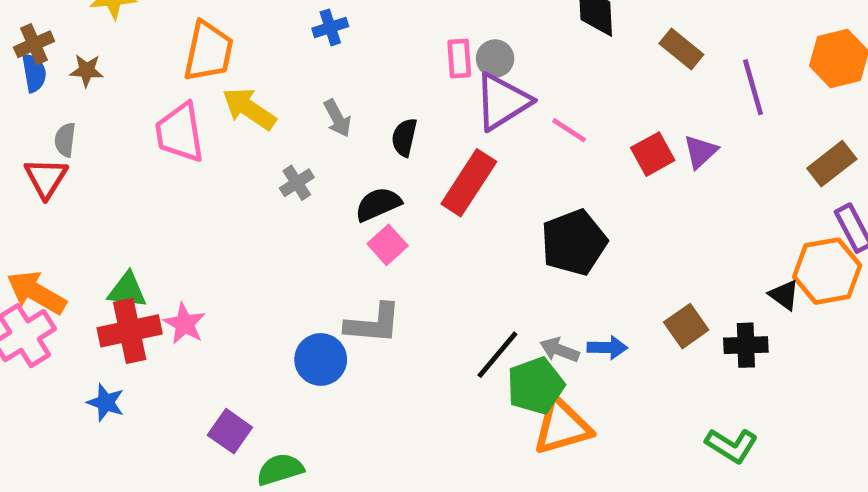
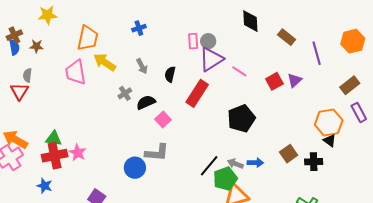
black semicircle: (378, 204) -> (146, 102), moved
orange hexagon: (827, 271) -> (329, 122), moved

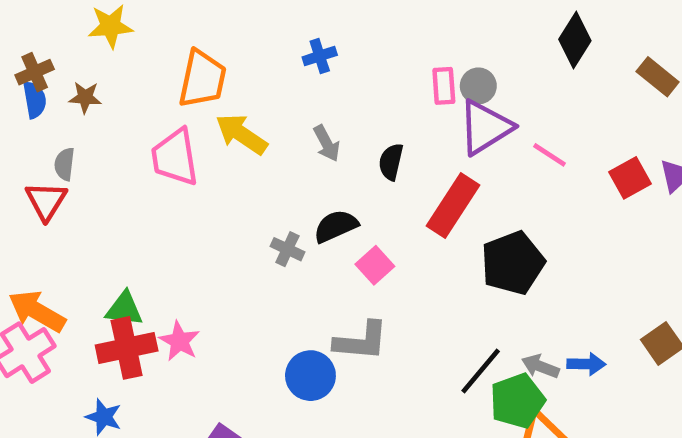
black diamond: (250, 21) -> (575, 40), turned 35
gray cross: (125, 93) -> (287, 249), moved, turned -32
black pentagon: (241, 118) -> (513, 263), moved

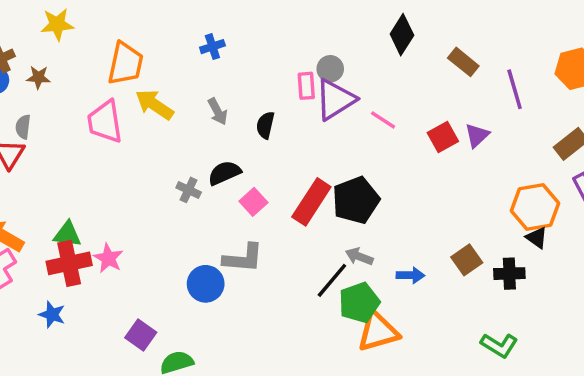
pink rectangle: (444, 86) -> (306, 86), moved
red rectangle: (453, 205) -> (311, 202), moved
gray arrow: (540, 366) -> (359, 257), moved

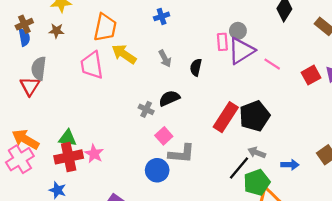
brown star: (38, 77) -> (56, 31), moved
gray semicircle: (23, 127) -> (39, 68), size x1.5
pink square: (253, 202) -> (164, 136), moved

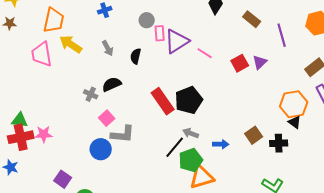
gray circle: (238, 31) -> (147, 20), moved
red rectangle: (226, 117) -> (163, 101), turned -68
pink star: (94, 154) -> (44, 134), turned -30

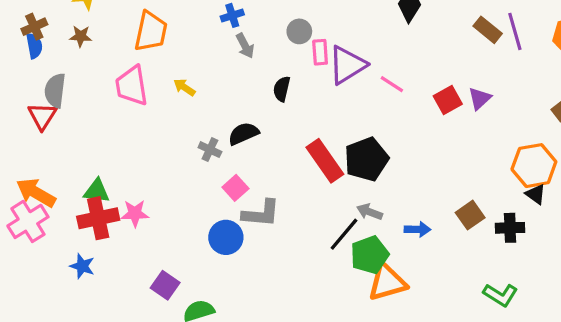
brown rectangle: (252, 19) -> (488, 30), moved
purple line: (282, 35) -> (515, 31), moved
yellow arrow: (71, 44) -> (184, 87), moved, size x0.6
gray arrow: (108, 48) -> (245, 46), moved

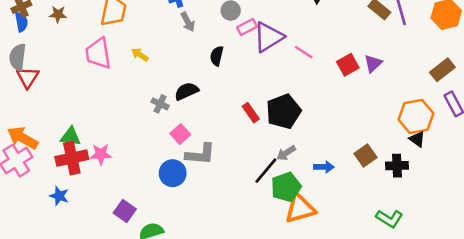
pink rectangle: (320, 52) -> (247, 27), turned 66
gray semicircle: (55, 91) -> (18, 57), moved
red rectangle: (325, 161) -> (251, 113), size x0.6
gray arrow: (370, 212) -> (286, 153), turned -54

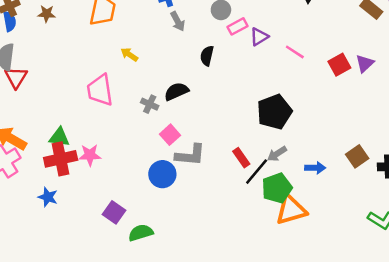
purple triangle: (268, 37) -> (259, 37), size x0.6
pink trapezoid: (98, 53) -> (100, 90), moved
red rectangle: (251, 113) -> (241, 158), moved

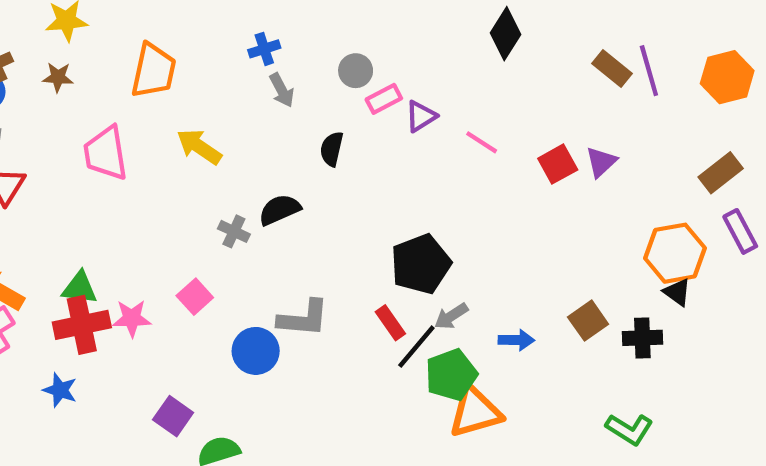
yellow arrow: (129, 54) -> (199, 147), size x1.5
pink trapezoid: (100, 90) -> (106, 153), moved
black pentagon: (274, 112) -> (421, 264), moved
pink square: (170, 135) -> (195, 297), moved

